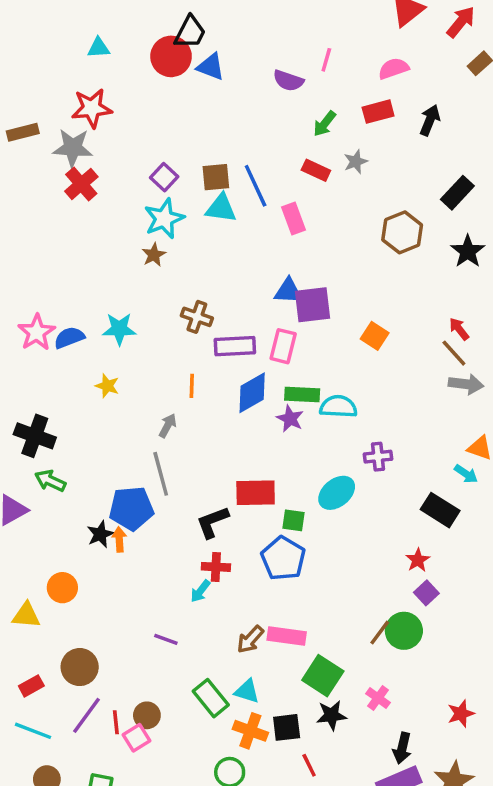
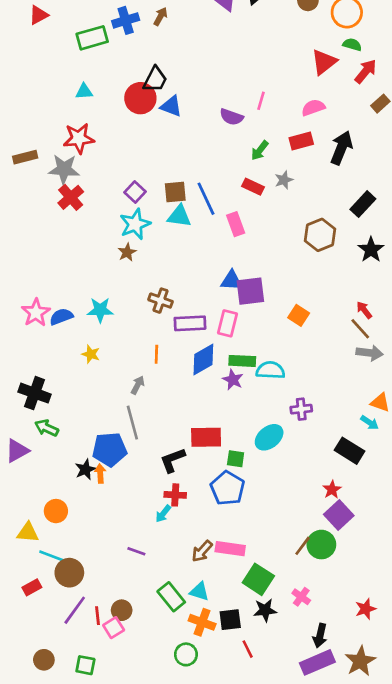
black arrow: (430, 120) -> (341, 148), size x1.4
purple square: (426, 593) -> (339, 515), size x1.5
cyan line: (33, 731) -> (53, 557), moved

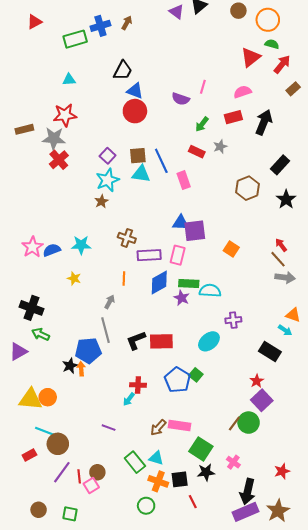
red circle: (140, 98) -> (135, 111), moved
green square: (236, 459) -> (196, 375), moved, turned 32
black L-shape: (173, 460) -> (136, 340), moved
yellow triangle: (28, 532) -> (30, 399), moved, size x1.4
black arrow: (320, 636) -> (248, 492), size x1.4

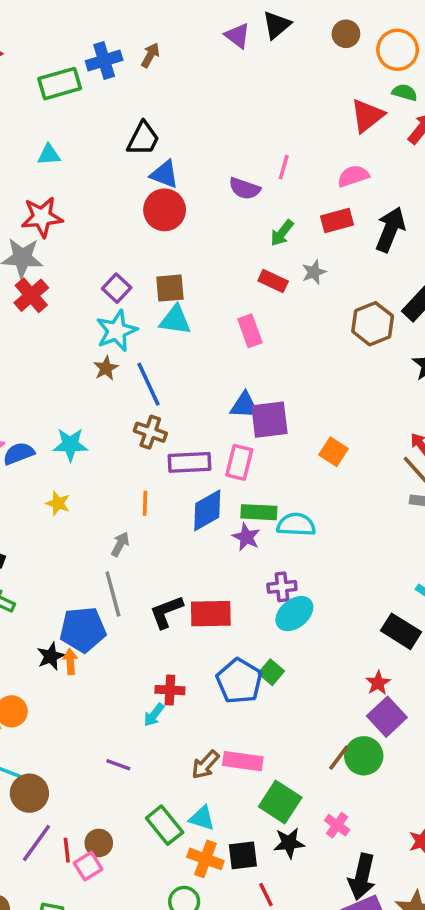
blue line: (161, 161) -> (149, 384), moved
brown hexagon: (248, 188) -> (373, 324), moved
purple cross: (233, 320) -> (282, 587), moved

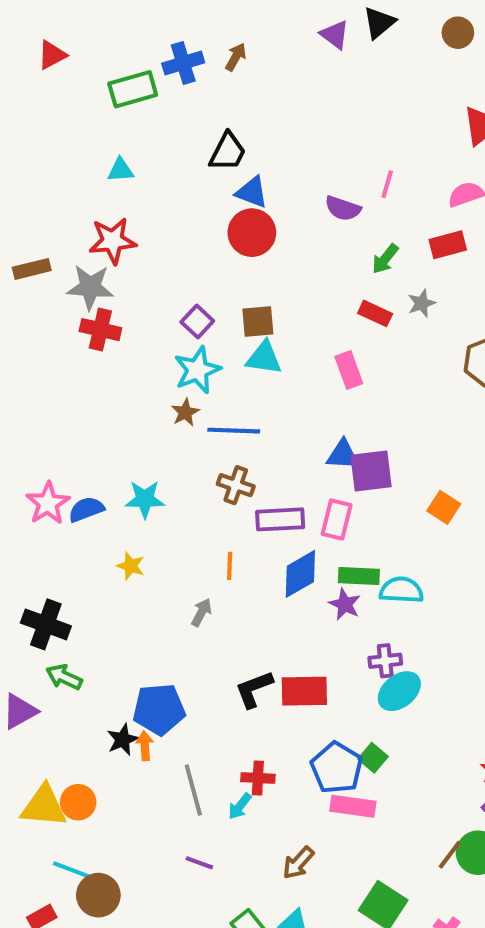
red cross: (31, 295) -> (100, 330), turned -36
blue line: (149, 384) -> (234, 431), turned -63
gray line: (113, 594) -> (193, 790), moved
pink rectangle: (243, 761) -> (353, 806), moved

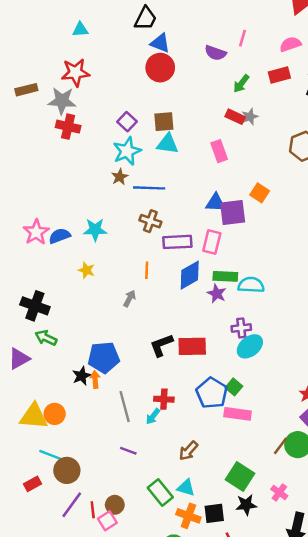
gray star: (422, 303) -> (250, 117), moved
orange square: (444, 507) -> (260, 193), moved
pink rectangle: (353, 806) -> (238, 414), moved

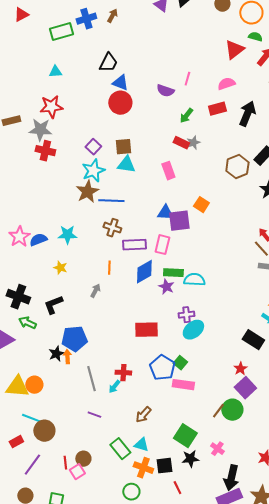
brown star: (120, 177) -> (87, 192), size x1.6
black L-shape: (161, 345) -> (53, 305), moved
purple line: (72, 505) -> (32, 465), moved

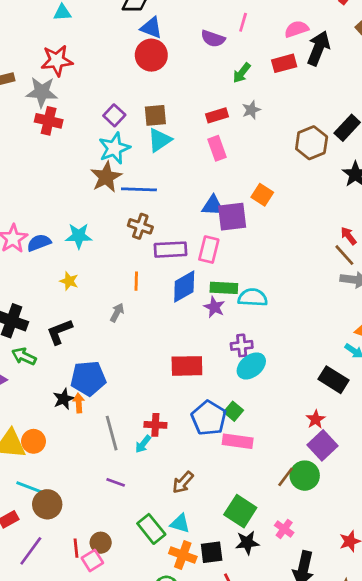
black arrow: (247, 114) -> (318, 48), moved
red rectangle: (181, 143) -> (217, 115), moved, turned -42
cyan triangle: (126, 165) -> (160, 140), turned -42

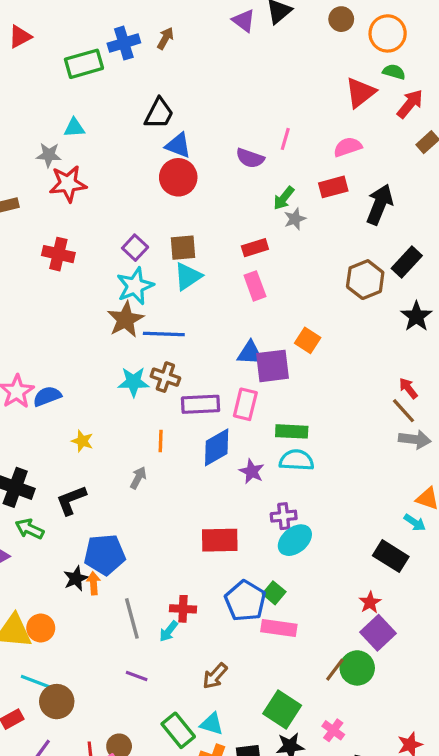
black arrow: (318, 48) -> (380, 204), moved
gray star: (42, 92) -> (49, 155), moved, size x0.7
gray star: (251, 110) -> (295, 219), moved
cyan star: (79, 236) -> (133, 382), moved
green rectangle: (224, 288) -> (292, 431), moved

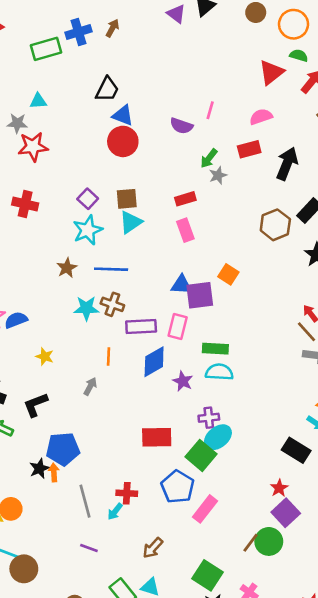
brown star: (125, 320) -> (67, 268), moved, size x0.7
green square: (274, 593) -> (201, 455), moved, size x1.6
pink rectangle: (279, 628) -> (205, 509), turned -60

